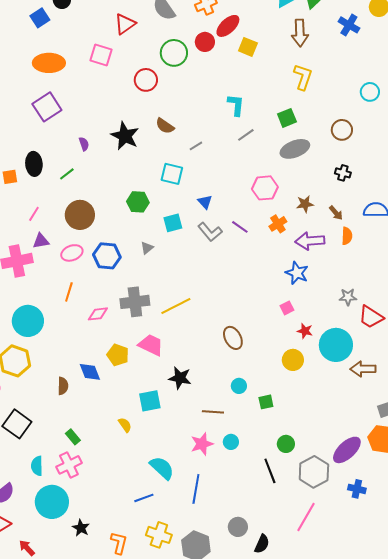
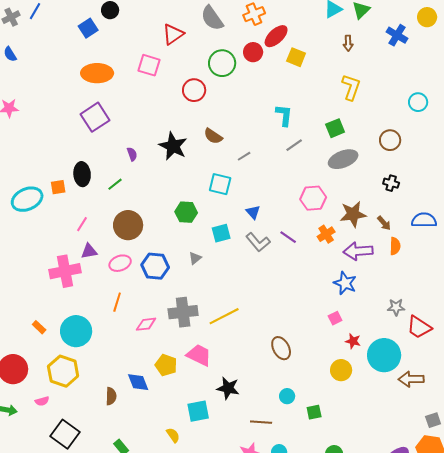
brown arrow: (300, 33) -> (348, 43), size x0.6
brown star: (305, 204) -> (353, 214), size x1.5

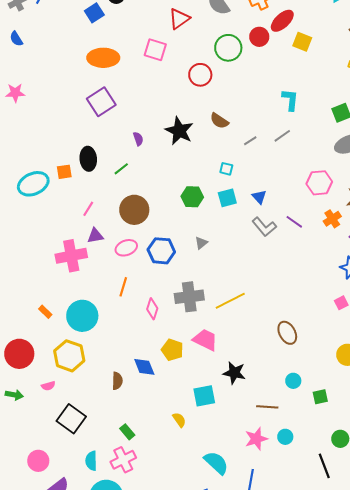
gray line: (294, 145) -> (282, 136), moved
cyan square: (220, 184) -> (226, 169), size x0.6
cyan square: (221, 233) -> (227, 198), moved
pink diamond: (146, 324) -> (152, 309), turned -65

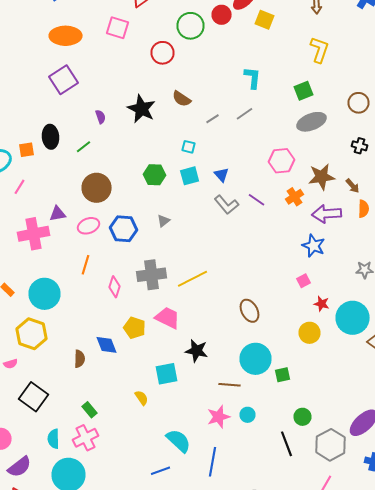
pink line: (88, 209) -> (20, 187), moved
cyan circle: (293, 381) -> (256, 359), size x2.0

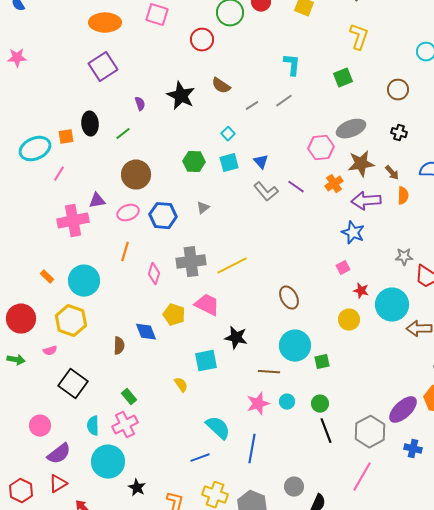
gray ellipse: (312, 122) -> (351, 129), moved
cyan square: (188, 147) -> (228, 134), turned 32
green circle: (302, 417) -> (320, 404), moved

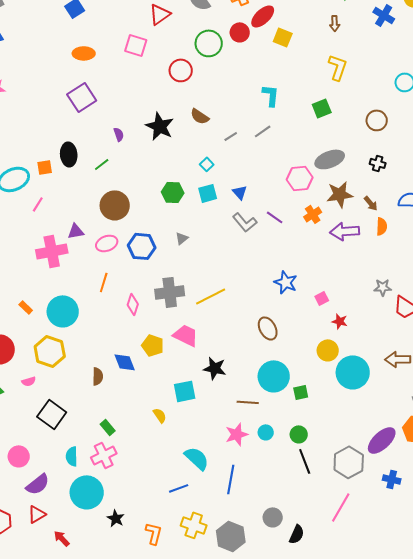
orange ellipse: (105, 23) -> (84, 53), size x0.7
blue star: (353, 233) -> (286, 282), moved
cyan circle: (392, 305) -> (353, 372), moved

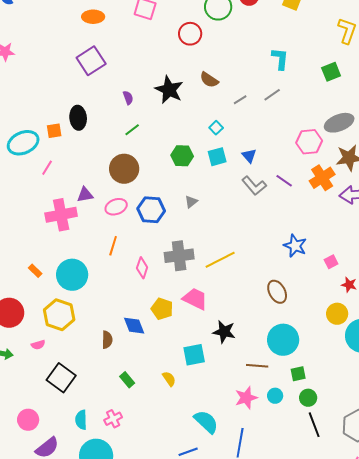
green line: (102, 164) -> (132, 130), moved
orange cross: (313, 214) -> (322, 178), size x1.4
green square: (301, 392) -> (298, 374), moved
green rectangle: (108, 427) -> (127, 380), moved
pink cross: (104, 455) -> (113, 419), size x0.7

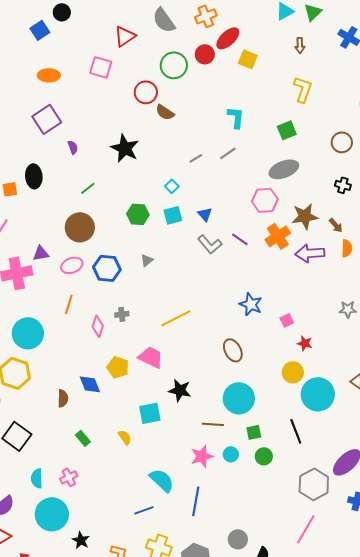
brown semicircle: (209, 80) -> (165, 112), moved
purple semicircle: (128, 98) -> (73, 147), moved
gray ellipse: (339, 123) -> (284, 169), moved
gray cross: (179, 256) -> (122, 314), moved, size x0.5
black line: (314, 425) -> (296, 431), moved

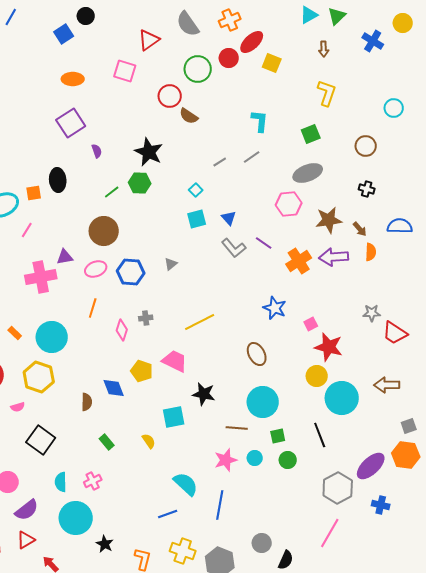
green hexagon: (138, 214) -> (140, 183), moved
orange cross: (278, 236) -> (299, 261), moved
red star: (305, 343) -> (329, 347), size x1.8

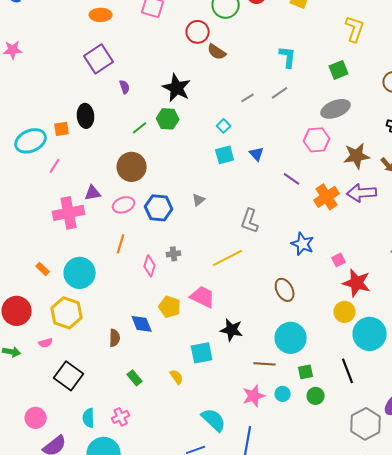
gray L-shape: (234, 248) -> (250, 221), moved, turned 60

